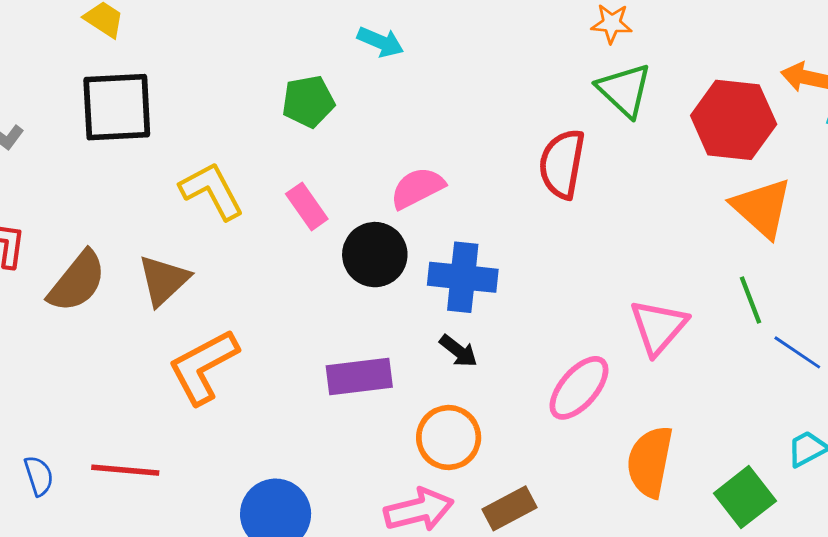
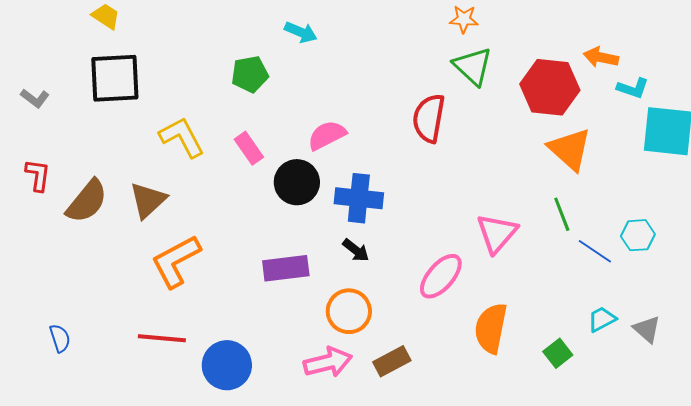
red line: (125, 470) -> (162, 338), moved
green square: (745, 497) -> (558, 353), size x0.7

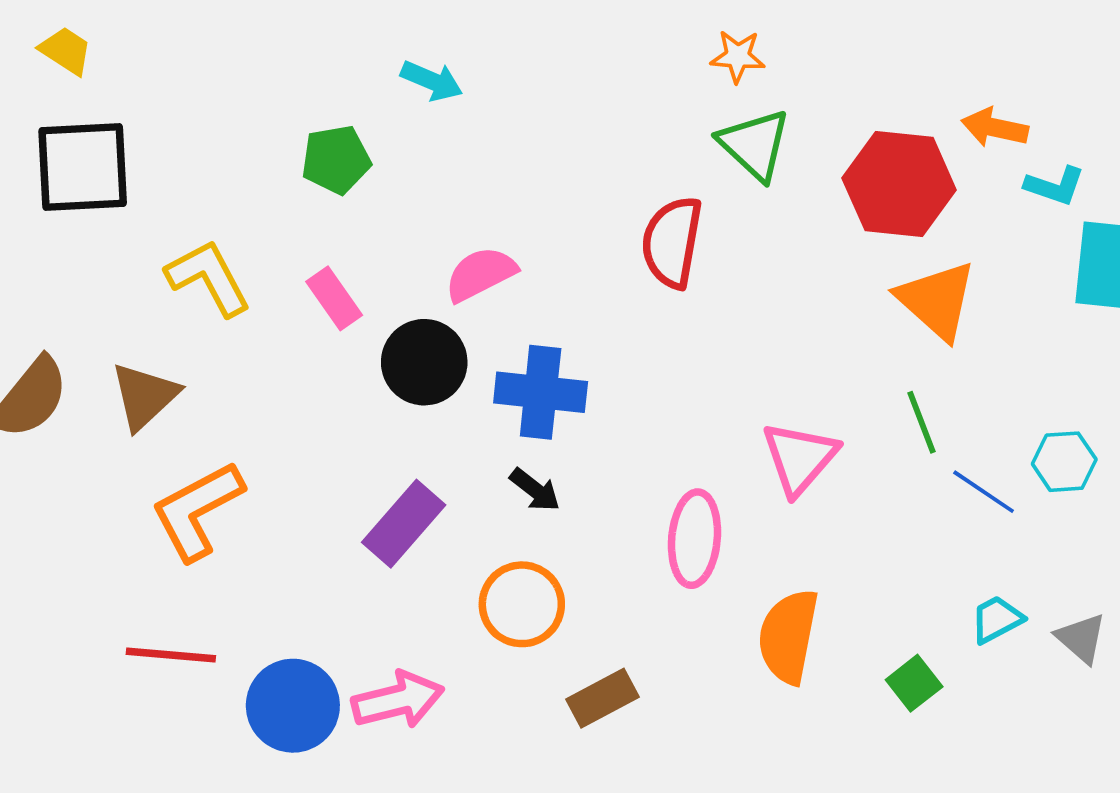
purple rectangle: (286, 268) -> (404, 524), turned -42
pink ellipse: (441, 276) -> (694, 539), turned -36
pink arrow: (328, 362) -> (398, 700), moved

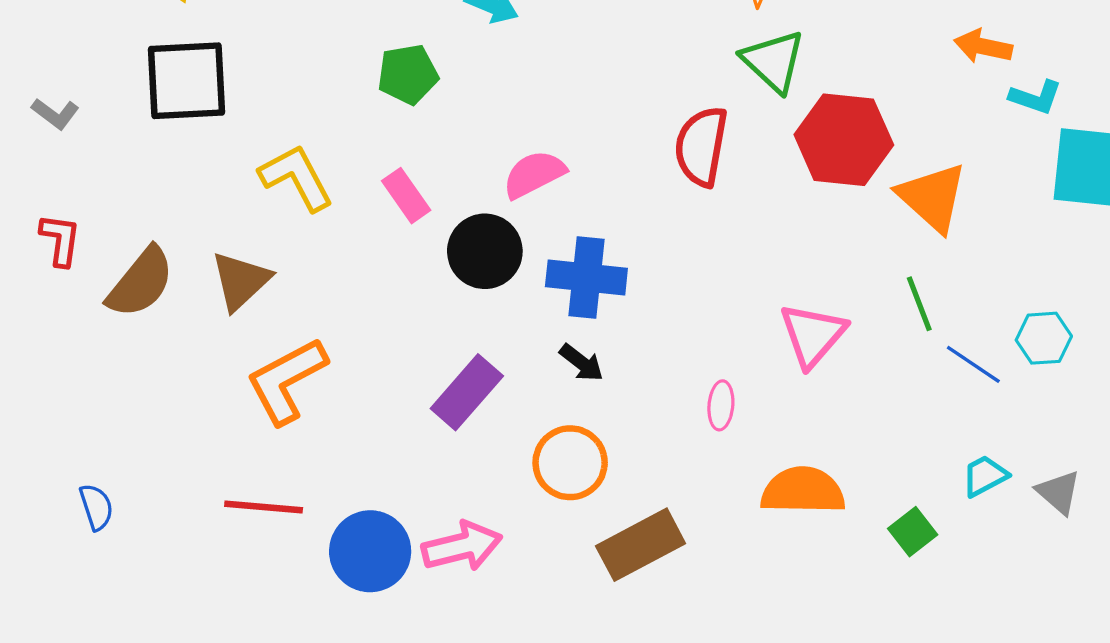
red hexagon: (899, 184) -> (844, 140), moved
pink ellipse: (694, 539) -> (721, 405), size x0.6
orange semicircle: (788, 636) -> (803, 491), turned 80
brown rectangle: (603, 698) -> (641, 545), size x1.4

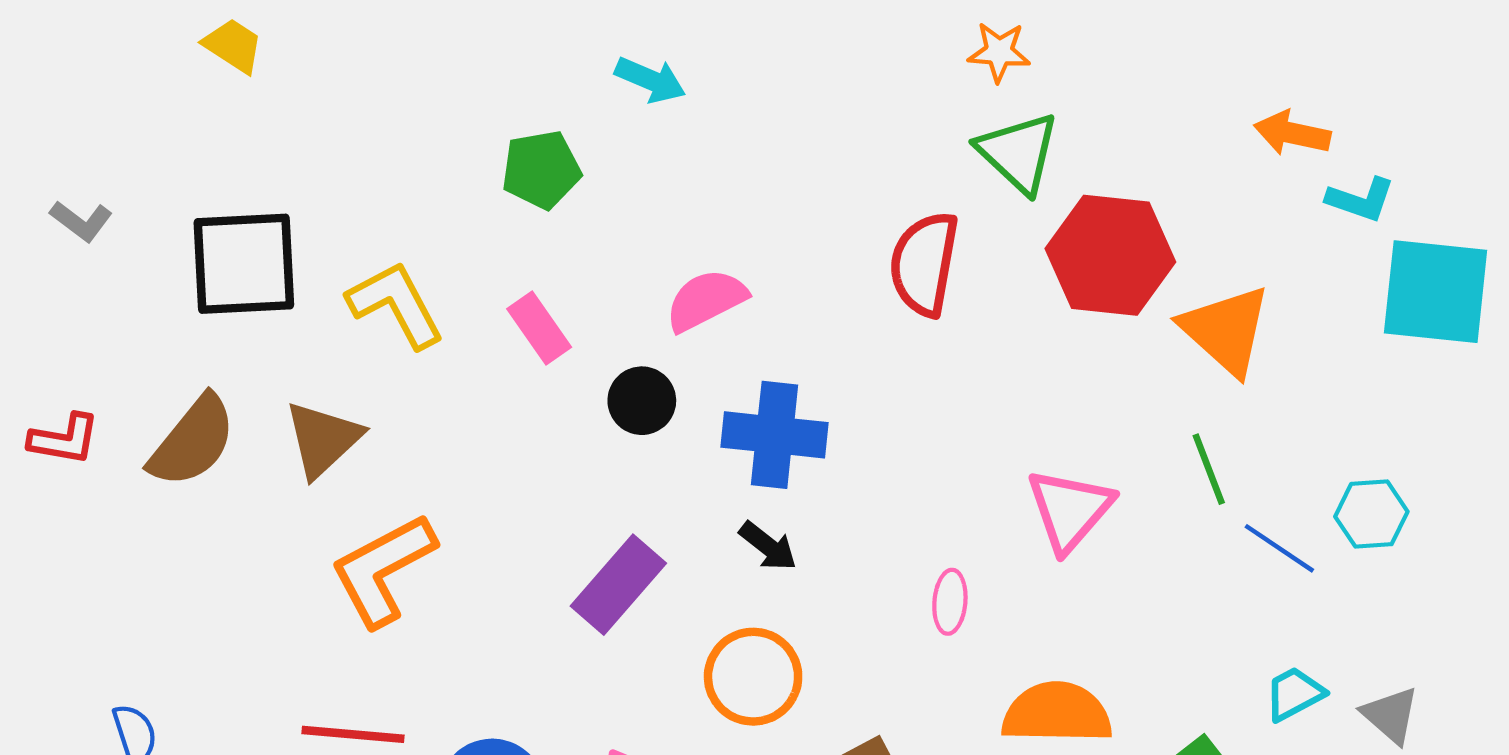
black square: (187, 81) -> (244, 264), moved
red L-shape: (60, 240) -> (64, 439), moved, turned 92
black circle: (485, 251) -> (642, 401), size x0.7

